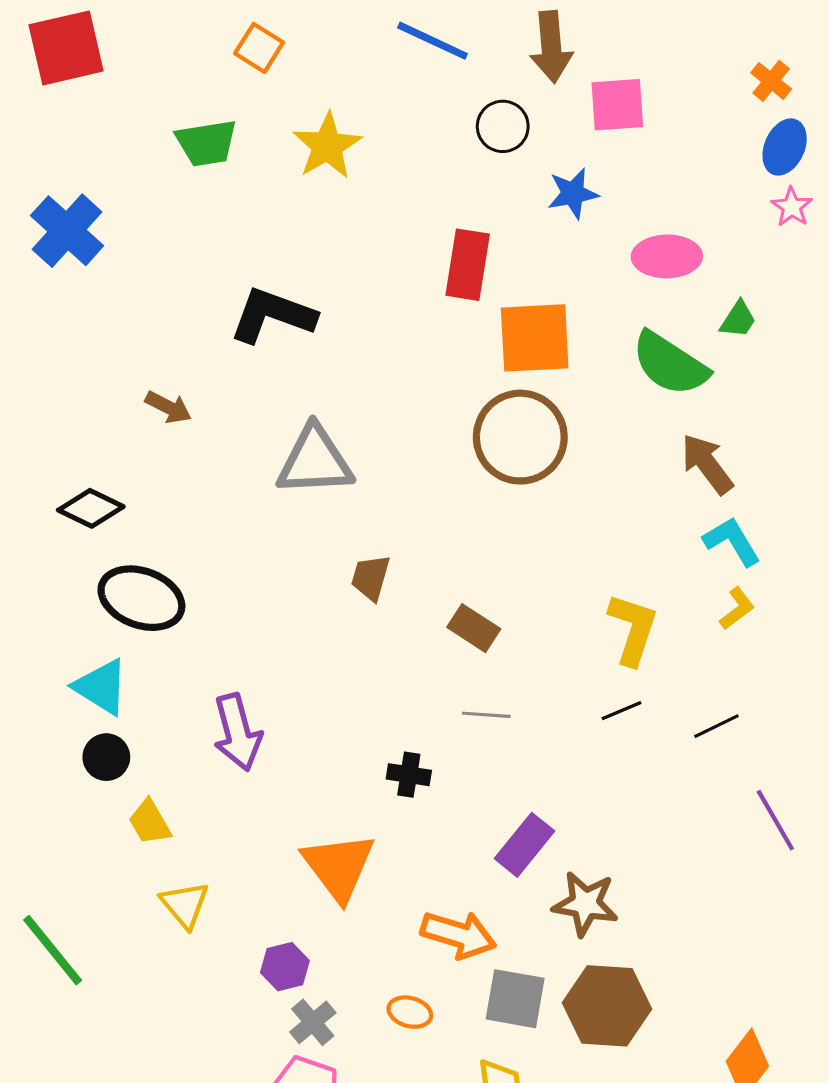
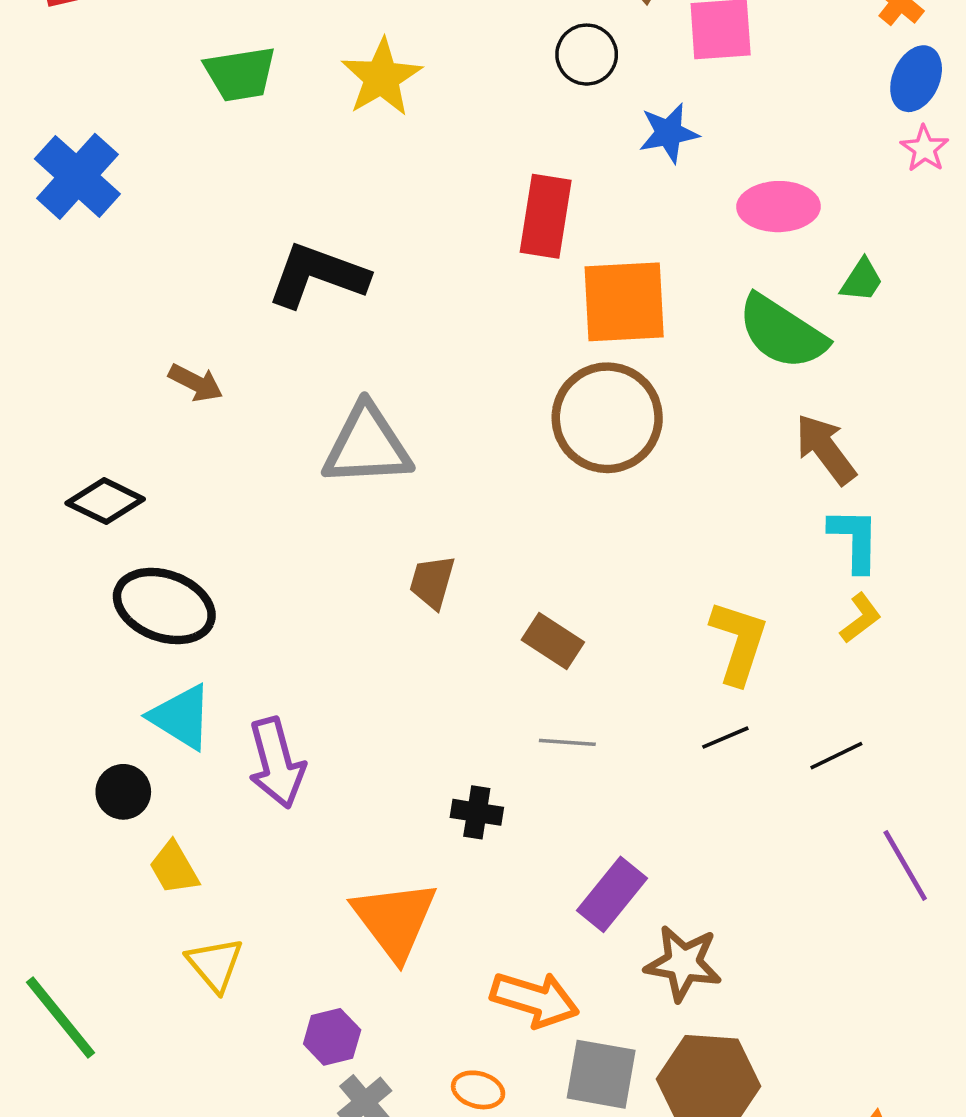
cyan L-shape: (732, 541) -> (855, 540), turned 32
cyan triangle: (101, 687) -> (181, 717), moved

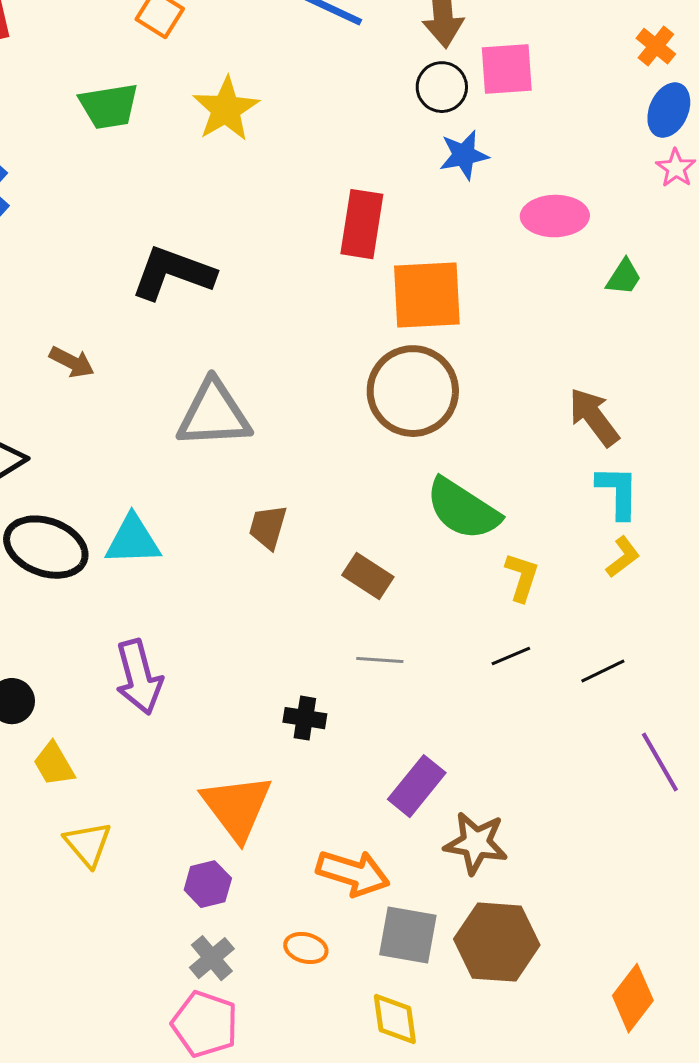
black circle: (587, 55) -> (442, 87), moved
green semicircle: (782, 332) -> (463, 509), moved
yellow L-shape: (739, 642) -> (522, 577), size x0.7
cyan triangle: (181, 717) -> (133, 540), moved, turned -34
purple hexagon: (332, 1037) -> (208, 884), moved

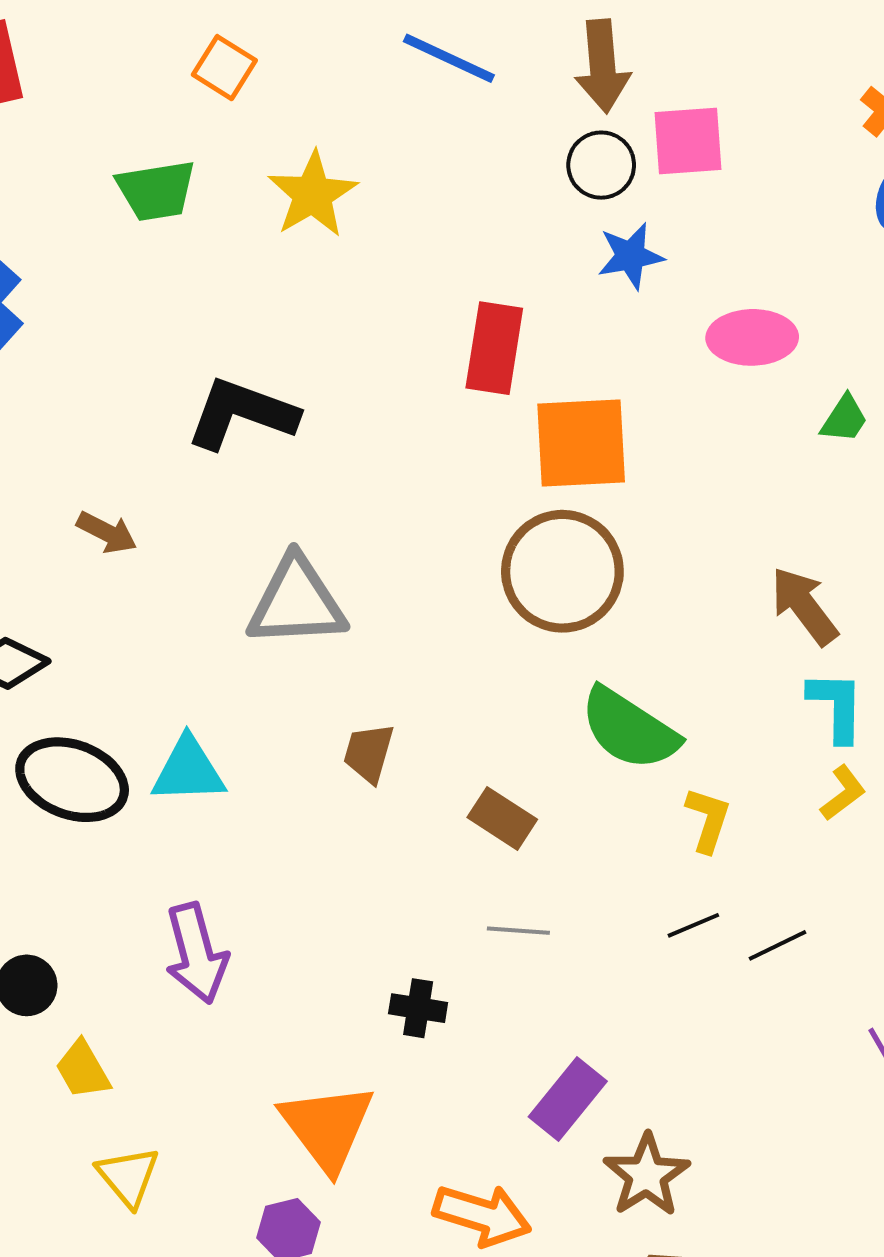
black line: (603, 671) -> (778, 945), moved
brown star: (476, 843) -> (647, 1175), turned 30

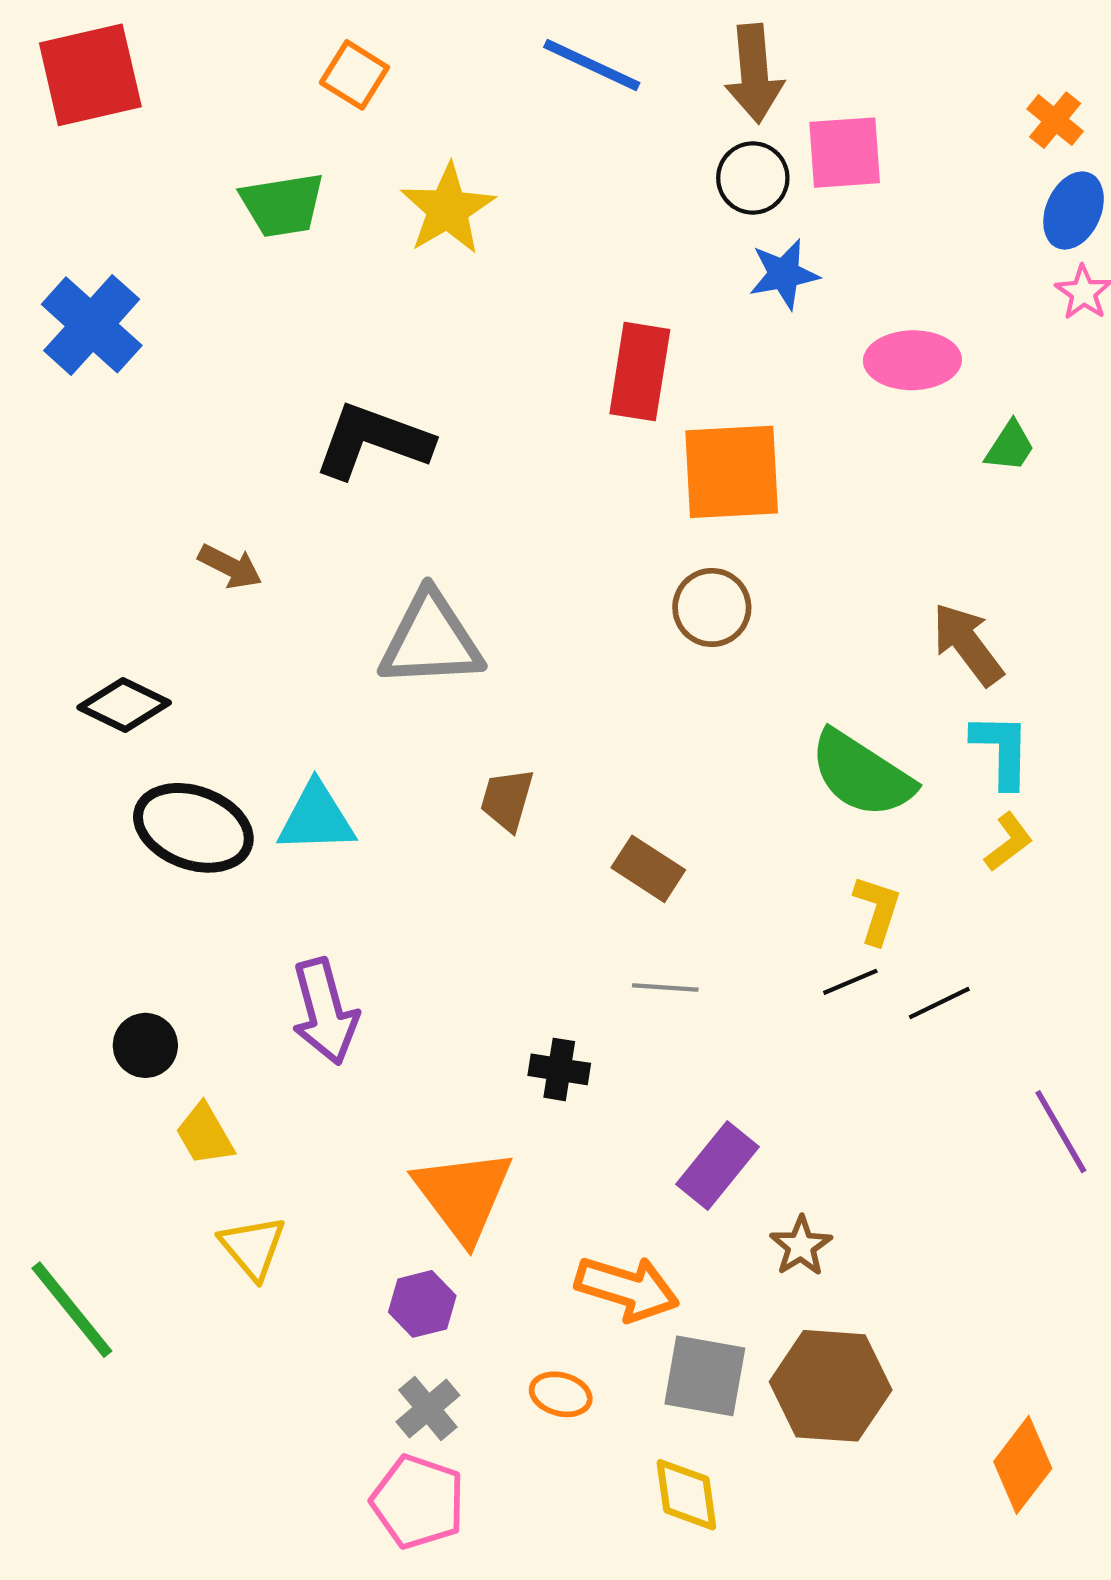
brown circle: (562, 571) -> (712, 607), size x0.6
green semicircle: (629, 729) -> (862, 774), moved
yellow L-shape: (708, 820) -> (877, 910), moved
brown star: (647, 1175) -> (801, 1246), size x0.7

